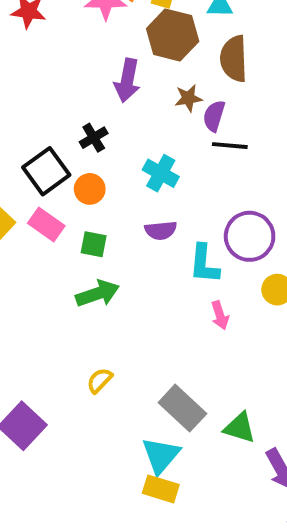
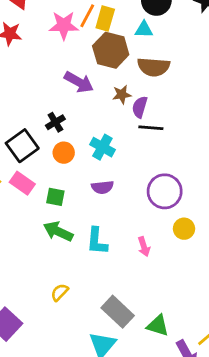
brown semicircle: (234, 59) -> (154, 67), turned -84
purple arrow: (127, 80) -> (79, 82), turned -72
orange circle: (90, 189) -> (64, 153), moved
cyan L-shape: (204, 264) -> (97, 241), moved
green arrow: (98, 294) -> (58, 231), turned -136

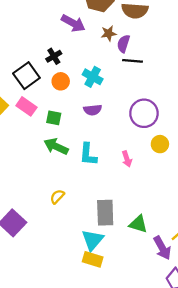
gray rectangle: (118, 312) -> (105, 213), turned 45

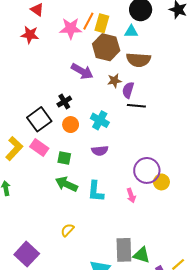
purple circle: (144, 113) -> (147, 170), moved
gray rectangle: (105, 213) -> (124, 250), moved

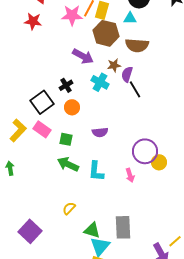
black line: (136, 106) -> (135, 89), turned 54
cyan cross: (100, 120) -> (100, 82), moved
green triangle: (142, 255) -> (92, 230), moved

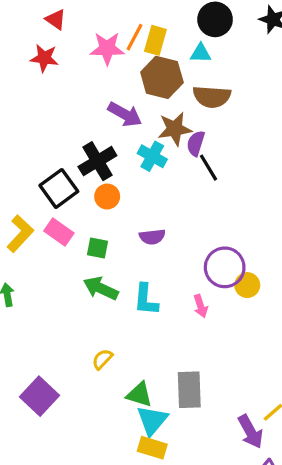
brown star: (114, 65) -> (175, 129), size x1.5
black cross: (66, 85) -> (97, 161), size x1.6

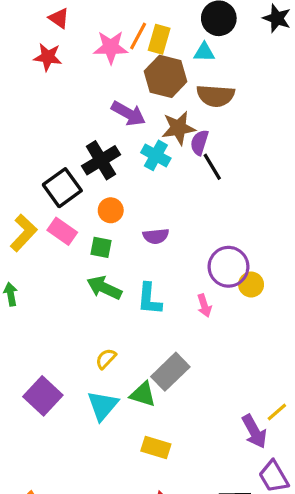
orange circle: (107, 197) -> (111, 210), moved
gray rectangle: (189, 390) -> (170, 372), moved, turned 48
cyan triangle: (152, 420) -> (103, 406), moved

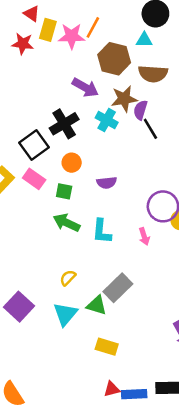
yellow rectangle: (159, 39) -> (48, 30), moved

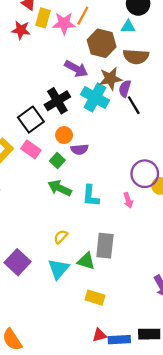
cyan cross: (107, 120) -> (95, 97), size x1.4
purple semicircle: (107, 183) -> (80, 149), moved
green square: (64, 191) -> (57, 160), turned 32
gray rectangle: (118, 288) -> (105, 246), turned -40

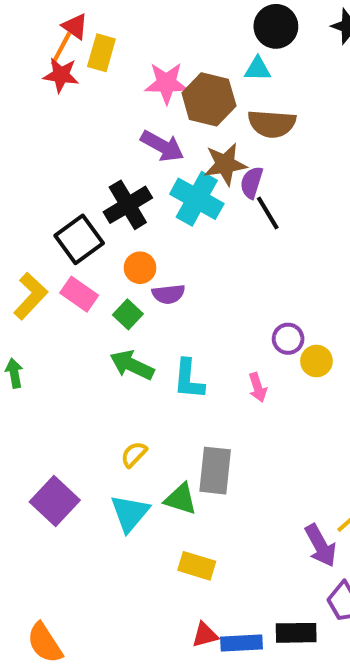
orange line: (83, 16) -> (61, 49), moved
pink star: (64, 23) -> (166, 83), moved
purple circle: (145, 174) -> (288, 339), size x0.6

